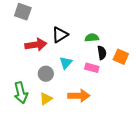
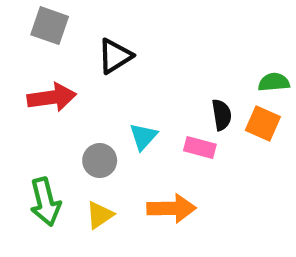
black triangle: (60, 35) -> (115, 56), moved
green semicircle: (92, 38) -> (274, 82), moved
red arrow: (36, 45) -> (52, 97), moved

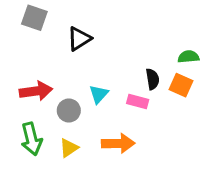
red arrow: (52, 97) -> (36, 91), moved

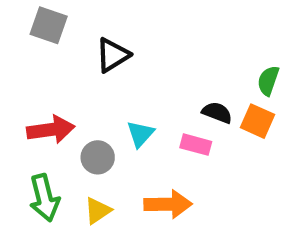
green semicircle: (188, 57) -> (268, 81), turned -66
black semicircle: (153, 79) -> (217, 113), turned -60

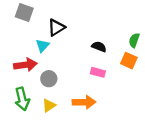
black semicircle: (217, 113) -> (99, 47), moved
cyan triangle: (140, 134) -> (42, 46), moved

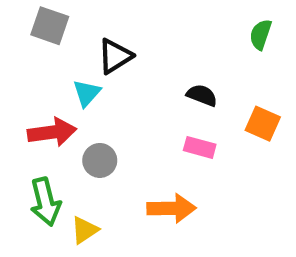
green semicircle: (134, 40) -> (261, 34), moved
yellow triangle: (49, 105) -> (85, 230), moved

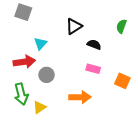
green semicircle: (261, 34) -> (121, 26), moved
black triangle: (115, 56) -> (74, 26), moved
orange square: (263, 124) -> (122, 81), moved

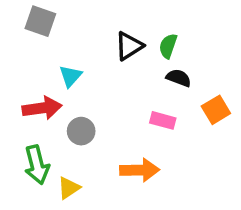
green semicircle: (121, 26) -> (168, 46), moved
black semicircle: (94, 45) -> (179, 78), moved
orange square: (122, 81) -> (216, 110), moved, turned 35

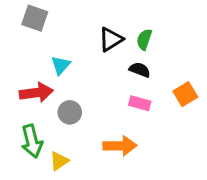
black semicircle: (179, 78) -> (140, 70), moved

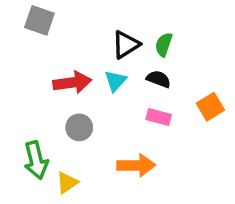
cyan triangle: (61, 65) -> (115, 81), moved
red arrow: (36, 93) -> (72, 83), moved

